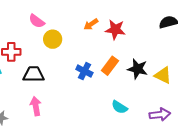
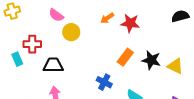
blue cross: (84, 71) -> (104, 82), moved

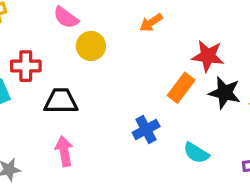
red star: (130, 23) -> (208, 56), moved
blue cross: (104, 82) -> (146, 130), turned 35

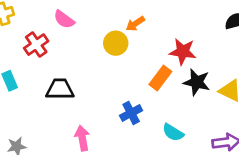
yellow circle: (91, 46) -> (116, 43), moved
red cross: (26, 66) -> (36, 45), moved, turned -35
pink arrow: (64, 151) -> (82, 138), moved

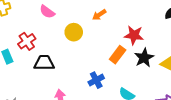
yellow circle: (116, 43) -> (74, 32), moved
red cross: (36, 45) -> (27, 41), moved
black star: (197, 82) -> (144, 58), turned 30

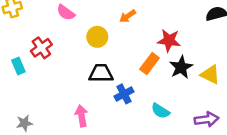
black trapezoid: (44, 63) -> (101, 73), moved

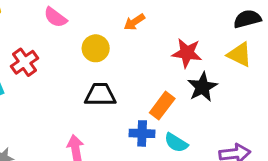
orange rectangle: (150, 64) -> (162, 106), moved
yellow triangle: (210, 74) -> (240, 54), moved
blue cross: (124, 94) -> (142, 133), moved, turned 30

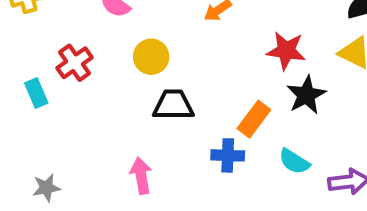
yellow circle: (96, 48) -> (151, 57), moved
cyan semicircle: (176, 143) -> (294, 161), moved

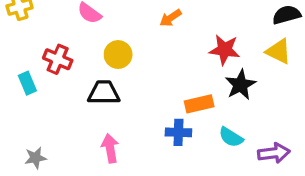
red cross: (75, 63) -> (58, 59), turned -32
black trapezoid: (173, 105) -> (104, 93), moved
orange rectangle: (254, 119) -> (199, 104), turned 40

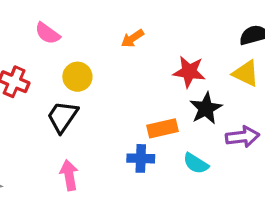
black trapezoid: (104, 93) -> (62, 117), turned -56
purple arrow: (274, 153) -> (243, 137), moved

